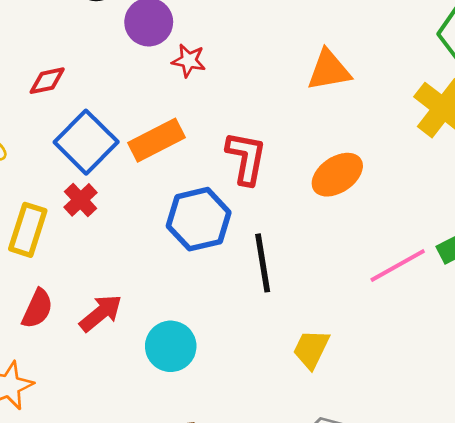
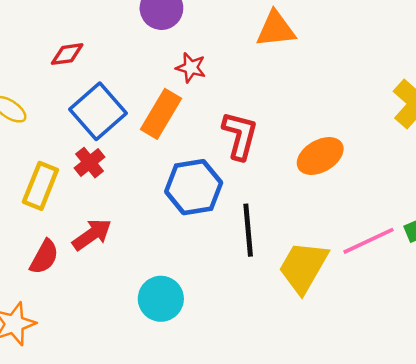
red star: (189, 61) -> (191, 68), moved
orange triangle: (329, 70) -> (276, 29), moved
orange rectangle: (156, 140) -> (161, 114), turned -36
red arrow: (101, 313) -> (92, 235), moved
yellow trapezoid: (311, 349) -> (303, 267), moved, size x1.5

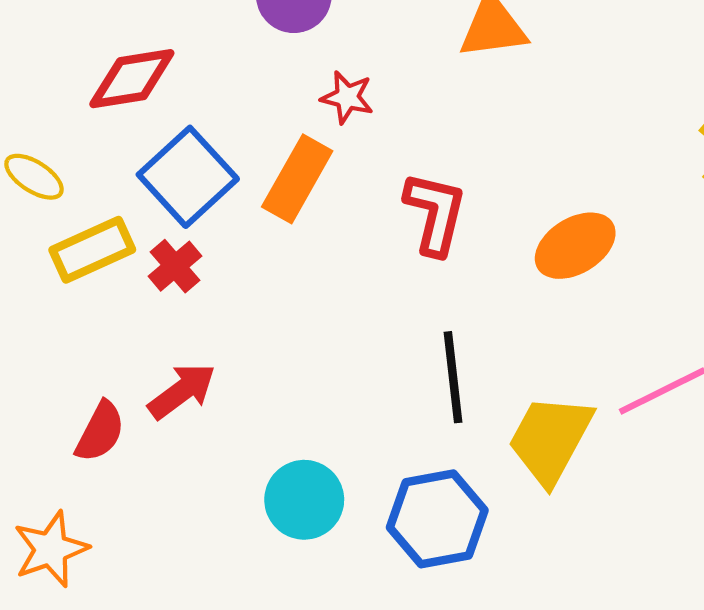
red diamond: (67, 54) -> (132, 79), size x1.5
yellow rectangle: (40, 186) -> (92, 250), moved, turned 45
blue hexagon: (194, 187) -> (437, 519), moved

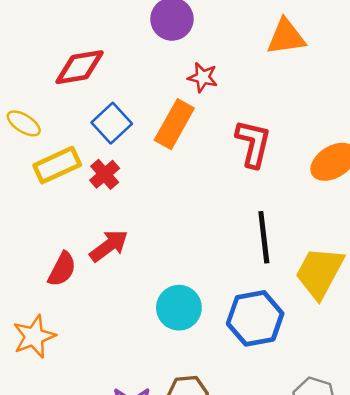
blue square: (188, 177) -> (112, 123), size x0.7

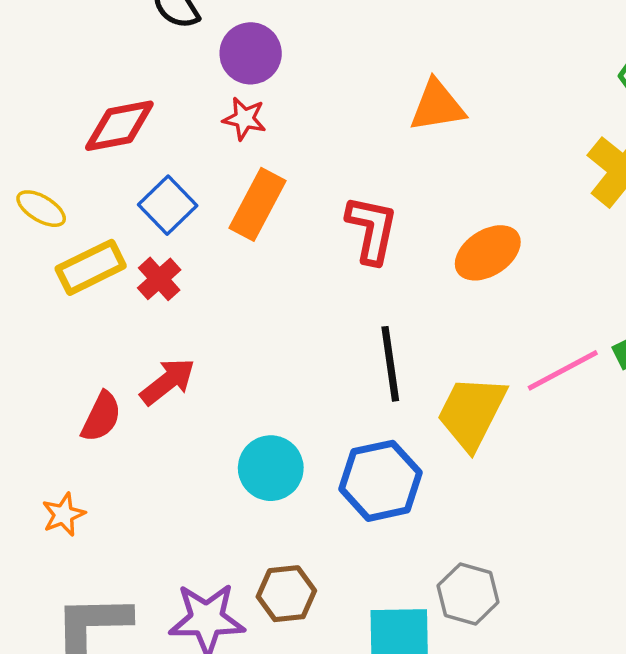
orange triangle: (286, 37) -> (437, 106), moved
red star: (203, 77) -> (244, 119), moved
orange star: (34, 336) -> (63, 514), size x0.7

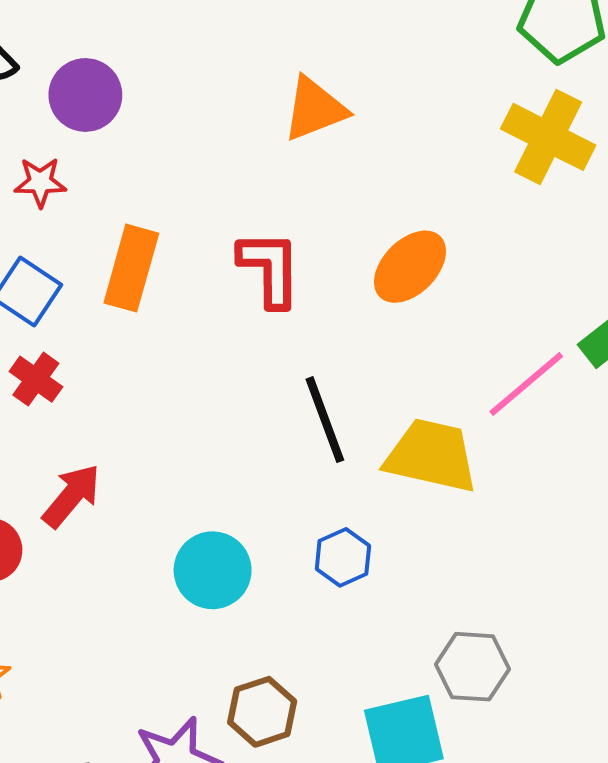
red star: (244, 119) -> (40, 182), moved
yellow trapezoid: (472, 413) -> (431, 456), turned 88
blue hexagon: (381, 481) -> (343, 557), size x0.6

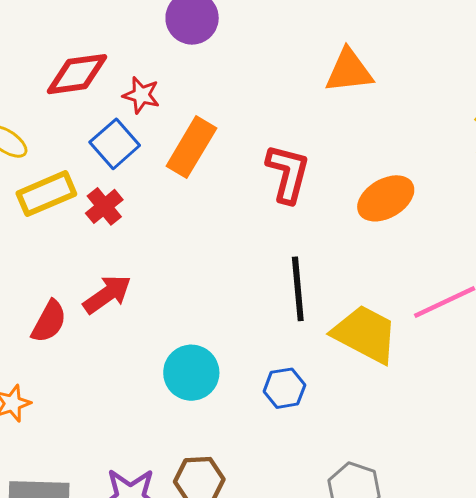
red star: (40, 182) -> (141, 95), moved

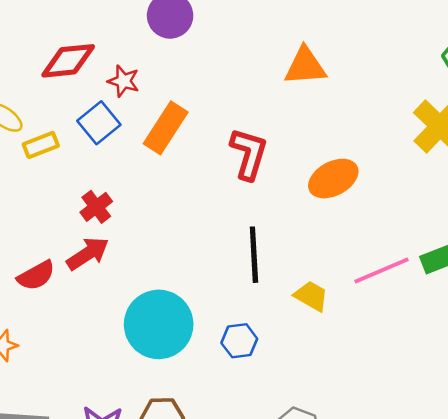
yellow rectangle: (46, 194) -> (41, 145), moved, size x0.7
red cross: (104, 206) -> (96, 207), moved
red semicircle: (49, 322) -> (36, 276), turned 30
yellow trapezoid: (365, 334) -> (311, 296), size x0.6
cyan circle: (191, 373) -> (159, 324), size x1.4

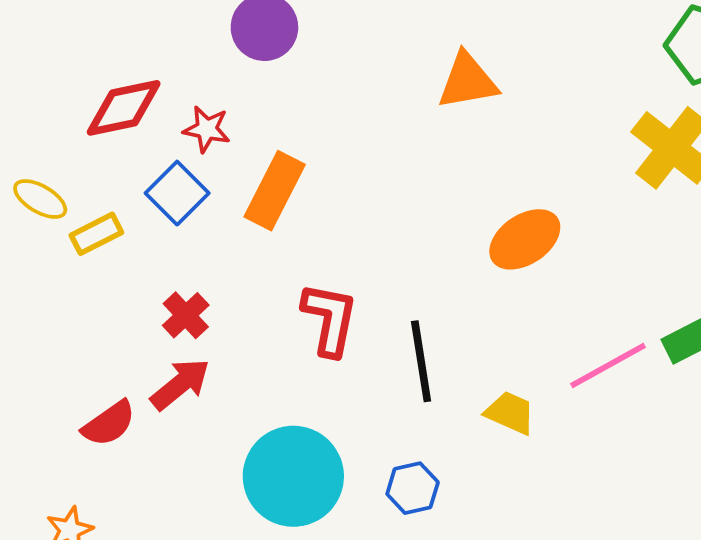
red L-shape: (249, 154) -> (330, 319), moved

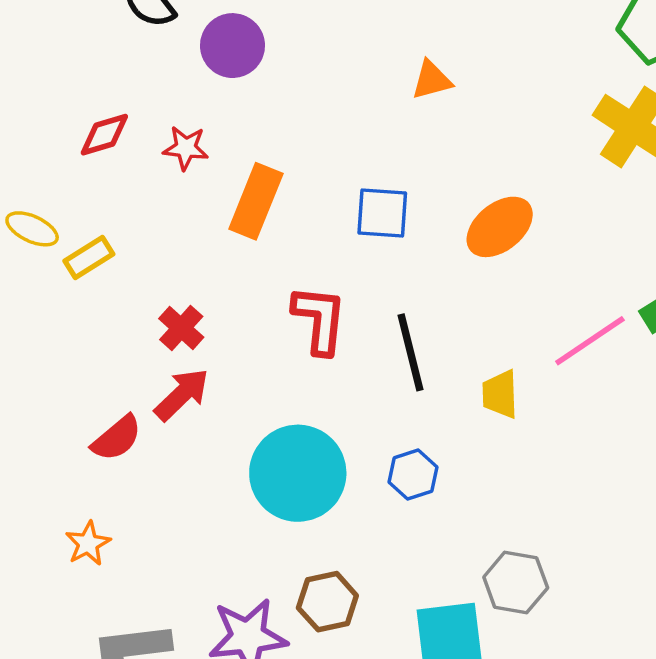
orange triangle: (468, 81) -> (432, 80), size x0.7
red diamond: (124, 108) -> (104, 135), size x0.7
blue square: (177, 193) -> (382, 213), moved, turned -36
yellow trapezoid: (510, 413) -> (500, 394), turned -111

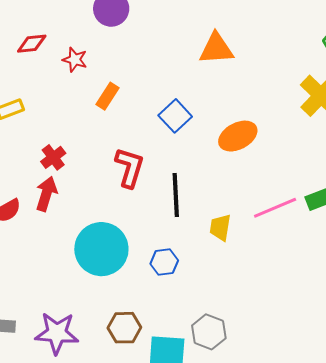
orange triangle: (432, 80) -> (216, 49), size x1.5
orange rectangle: (256, 201) -> (107, 96), size x0.7
blue square: (382, 213) -> (175, 116), turned 32
red arrow: (182, 395) -> (46, 194), turned -40
brown hexagon: (327, 602) -> (124, 328), moved

